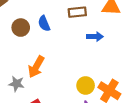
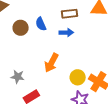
blue arrow: (95, 37) -> (66, 33), moved
orange arrow: (36, 67) -> (51, 63), moved

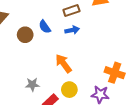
orange arrow: (51, 63) -> (64, 63), turned 126
yellow circle: (78, 77) -> (69, 90), moved

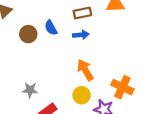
orange arrow: (64, 63) -> (85, 70), moved
yellow circle: (69, 90) -> (82, 95), moved

